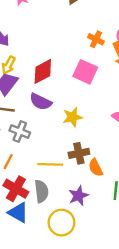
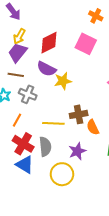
yellow star: (73, 117) -> (63, 81), moved

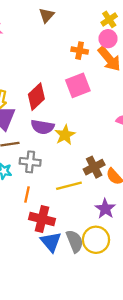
pink square: (86, 44) -> (78, 85), turned -30
gray semicircle: (45, 147) -> (75, 241), moved
blue triangle: (25, 165) -> (51, 242), turned 36

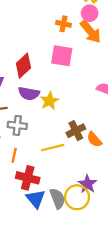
pink square: (78, 85) -> (62, 56), turned 30
purple star: (105, 209) -> (87, 184), moved

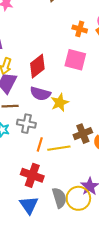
orange line: (14, 155) -> (40, 144), moved
blue triangle: (36, 199) -> (29, 205), moved

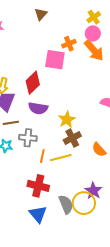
orange cross: (80, 29) -> (69, 44), turned -32
pink square: (75, 60) -> (55, 60), moved
yellow star: (60, 103) -> (67, 120), moved
brown cross: (83, 134) -> (72, 138), moved

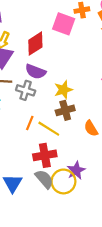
gray cross: (28, 138) -> (26, 90), moved
yellow line: (61, 158) -> (49, 129), turned 35
red cross: (38, 186) -> (45, 155), moved, turned -35
gray semicircle: (66, 204) -> (44, 179), turned -30

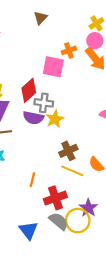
gray cross: (26, 90) -> (44, 103), moved
yellow star: (63, 90) -> (55, 119), moved
orange line: (30, 123) -> (32, 180), moved
yellow line: (49, 129) -> (72, 171), moved

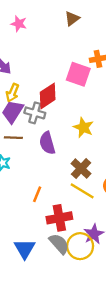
gray cross: (44, 103) -> (35, 113), moved
purple semicircle: (33, 118) -> (47, 143), moved, turned 54
yellow star: (55, 119) -> (83, 127), moved, turned -30
brown cross: (68, 151) -> (81, 169), turned -30

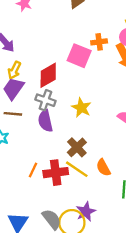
gray cross: (35, 113) -> (45, 100), moved
red cross: (59, 218) -> (56, 173), moved

